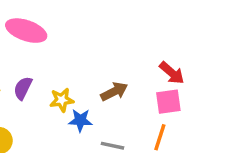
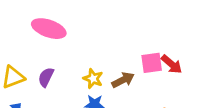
yellow star: (62, 100) -> (93, 79), moved, turned 30
pink square: (168, 102) -> (152, 63), moved

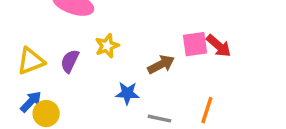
yellow star: (93, 79) -> (107, 46), moved, turned 30

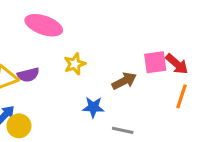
purple semicircle: (70, 61) -> (28, 75), moved, turned -130
orange line: (207, 110) -> (181, 96), moved

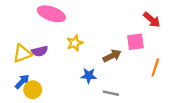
red arrow: (177, 64) -> (152, 20), moved

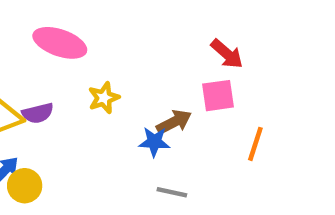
red arrow: (152, 20) -> (227, 54), moved
blue star: (89, 76) -> (154, 142), moved

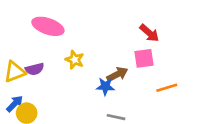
yellow star: (104, 98) -> (75, 60), turned -30
orange line: (255, 144) -> (167, 88), turned 55

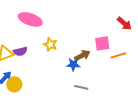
red arrow: (149, 33) -> (124, 23), moved
orange line: (167, 88) -> (118, 55), moved

